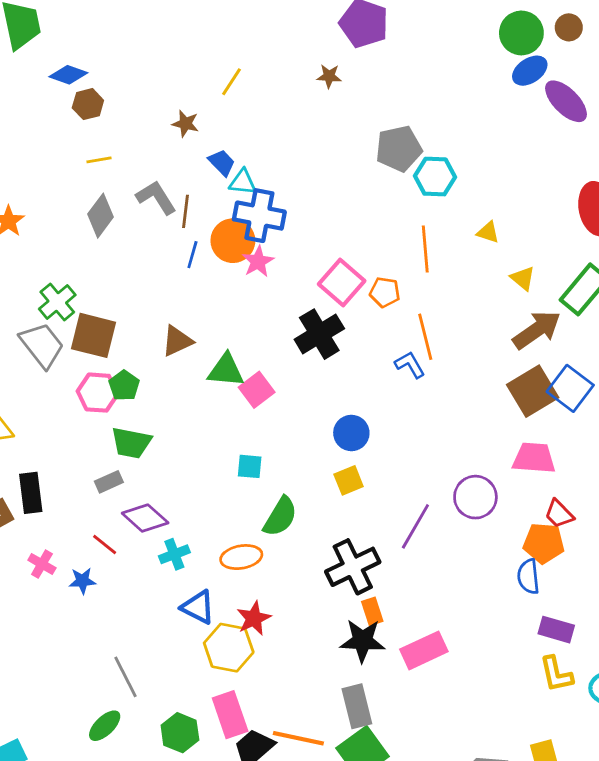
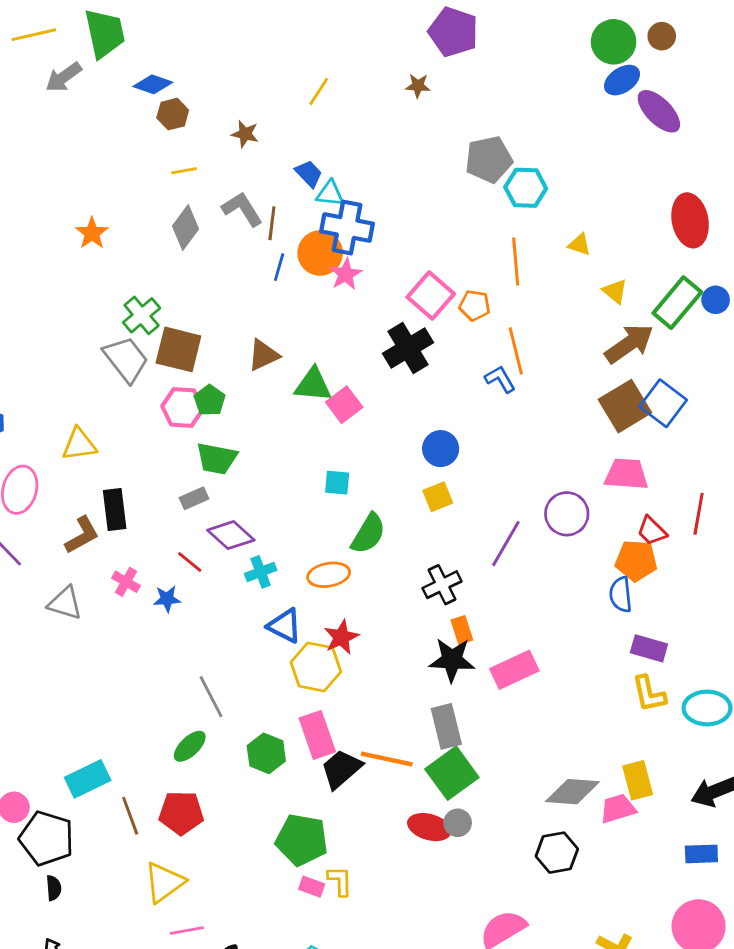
brown star: (186, 124) -> (245, 134), moved
black cross: (353, 567) -> (442, 585), size x0.7

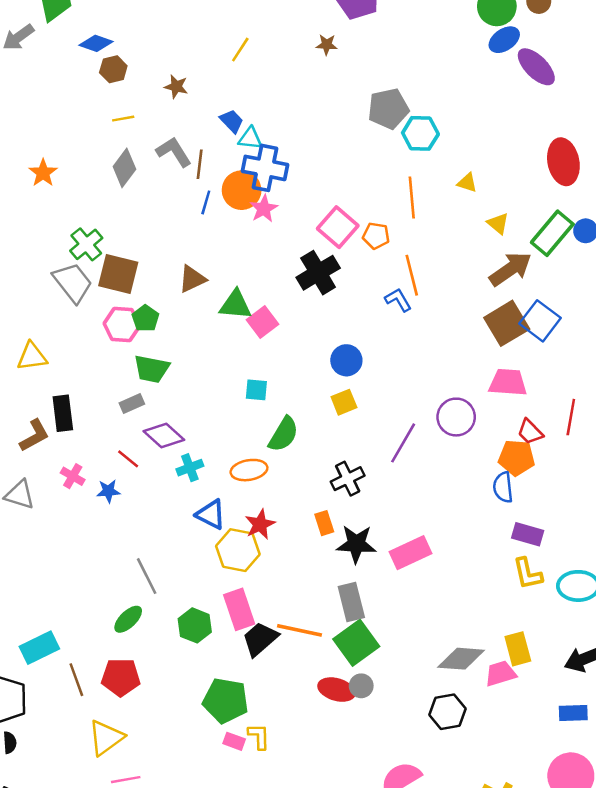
orange rectangle: (462, 630) -> (324, 523), moved

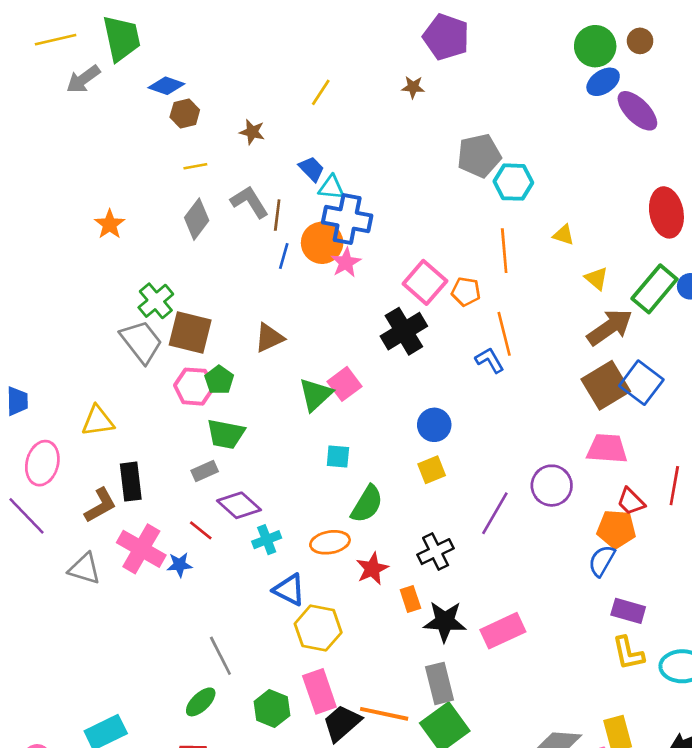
green triangle: (235, 305) -> (315, 395), moved, turned -48
pink cross: (73, 476) -> (141, 549), size x1.8
blue semicircle: (503, 487) -> (602, 561), turned 36
red star: (260, 524) -> (372, 569), moved

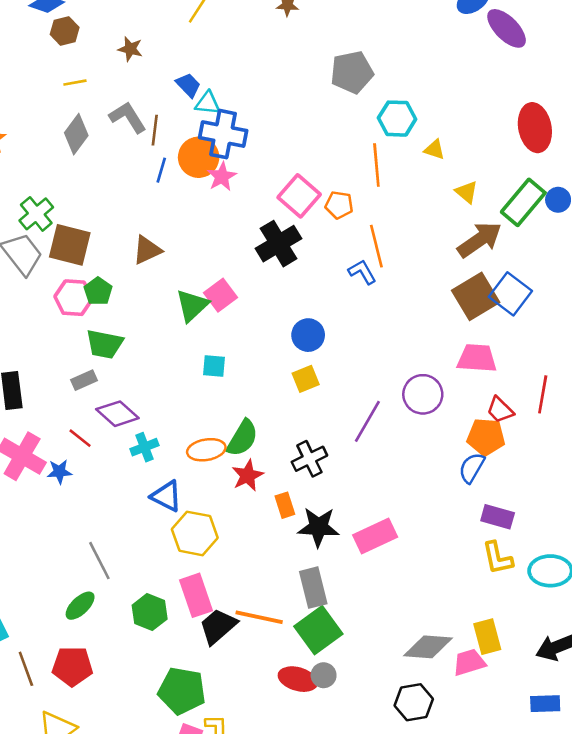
cyan hexagon: (513, 182) -> (397, 119), moved
green semicircle: (367, 504) -> (242, 438), moved

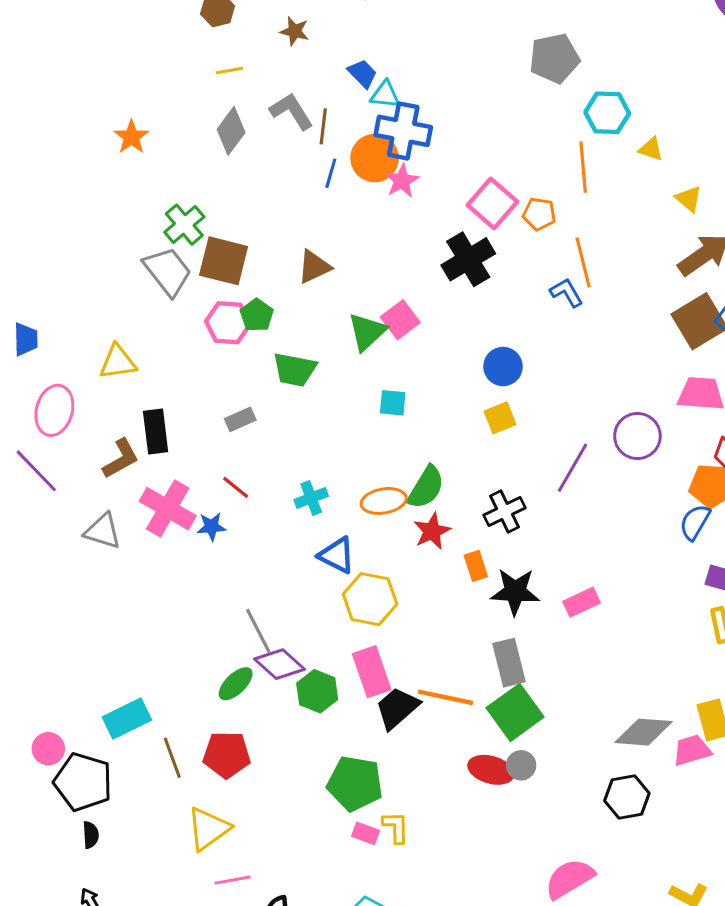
green trapezoid: (105, 344) -> (295, 370), moved
purple diamond: (117, 414) -> (279, 664), moved
pink rectangle: (375, 536) -> (582, 602), size x0.7

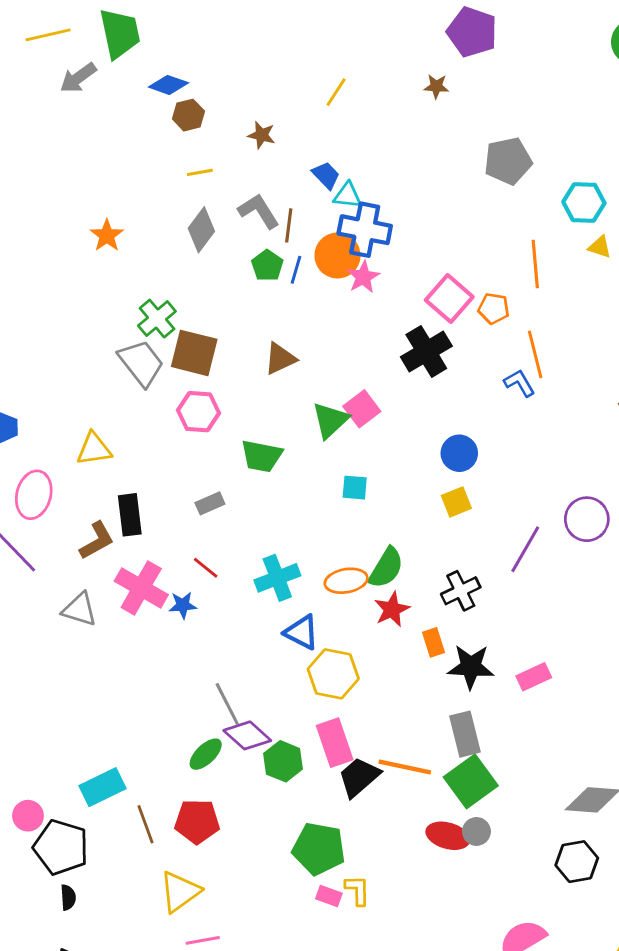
cyan hexagon: (607, 113) -> (584, 202), moved
green pentagon: (257, 315) -> (267, 266), moved
cyan cross: (311, 498) -> (277, 578), size x1.4

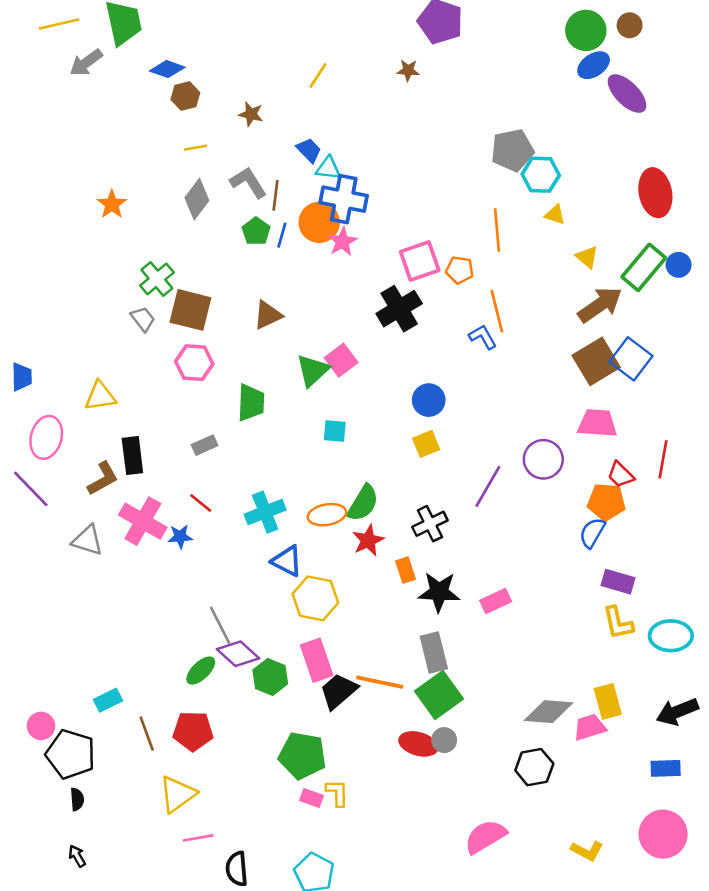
gray pentagon: (508, 161) -> (512, 150), moved
pink square: (449, 298) -> (420, 261), turned 30
gray trapezoid: (141, 363) -> (143, 319), size x0.6
green trapezoid: (262, 456) -> (251, 403), turned -99
cyan rectangle: (103, 787) -> (108, 700), size x0.7

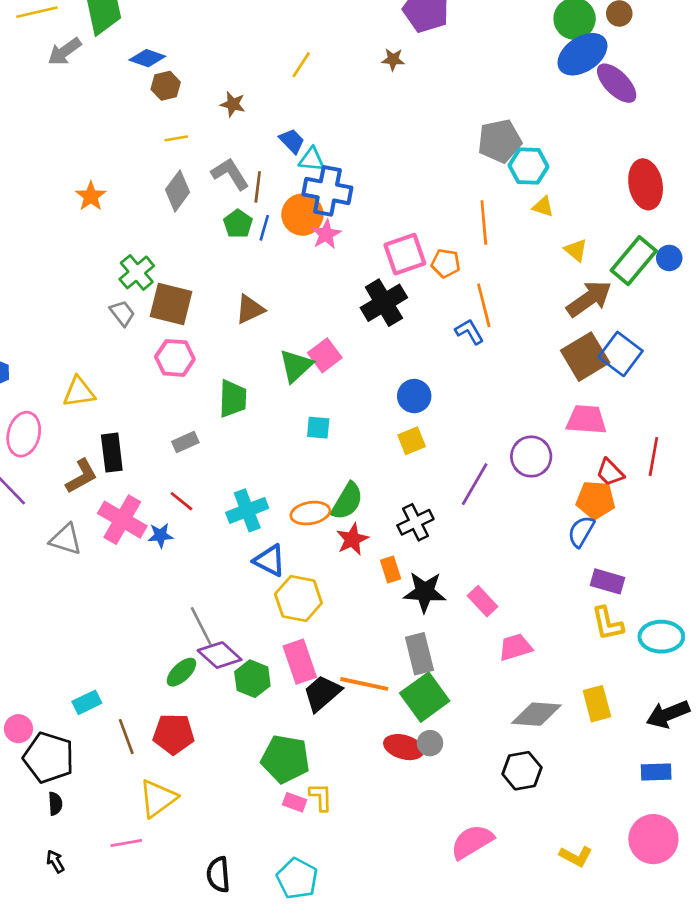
blue ellipse: (594, 65) -> (582, 54), size x1.5
pink rectangle: (496, 601) -> (483, 601), turned 72
pink trapezoid: (590, 727) -> (515, 647), moved
pink line: (198, 838) -> (126, 843), moved

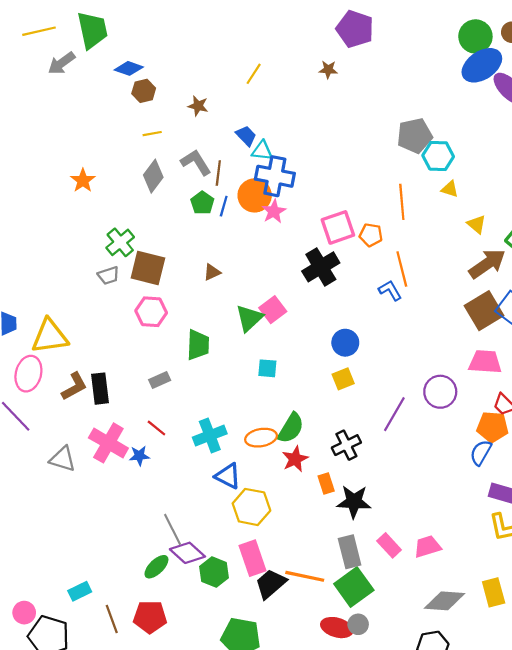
brown triangle: (250, 309) -> (212, 272), size x0.7
gray trapezoid: (122, 313) -> (108, 275), turned 110
yellow triangle: (79, 392) -> (50, 336), moved, size x1.4
brown L-shape: (82, 476) -> (74, 386), moved
pink rectangle: (483, 601) -> (389, 545), moved

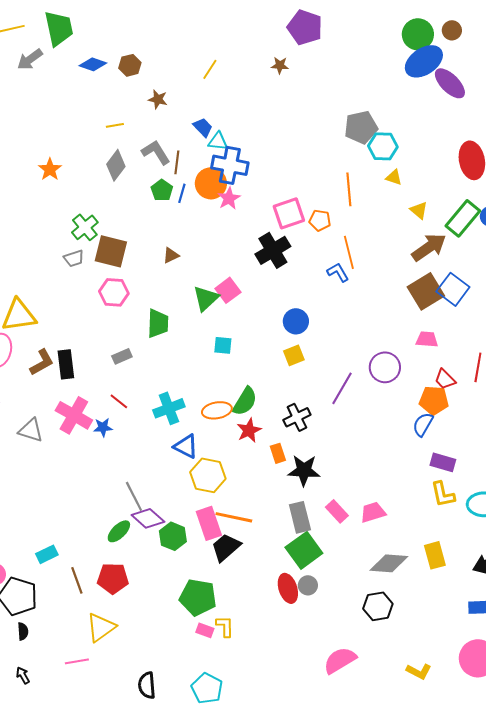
brown hexagon: (144, 91) -> (130, 65), moved
pink trapezoid: (485, 362) -> (427, 339), size x0.7
orange line: (305, 576) -> (234, 517), moved
red ellipse: (337, 628) -> (288, 588), turned 56

